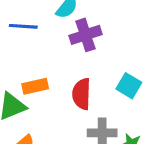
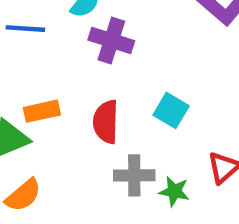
purple cross: (86, 35) -> (111, 40), turned 36

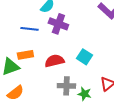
blue line: (25, 29) -> (29, 29), moved
red semicircle: (106, 122) -> (54, 61), turned 72

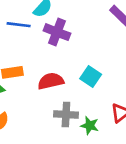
blue line: (29, 29) -> (19, 25), moved

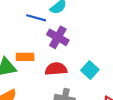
purple cross: (57, 32) -> (58, 37), moved

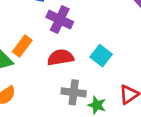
orange rectangle: (25, 57) -> (22, 46), turned -48

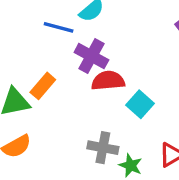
red semicircle: (60, 57) -> (108, 81), moved

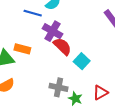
red semicircle: (108, 81) -> (62, 46), turned 48
orange rectangle: (43, 86) -> (22, 49), turned 63

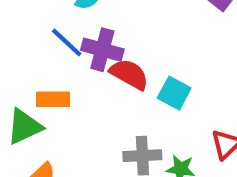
blue line: (33, 13) -> (67, 42), moved, turned 42

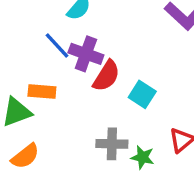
red semicircle: (129, 74) -> (106, 76), turned 88

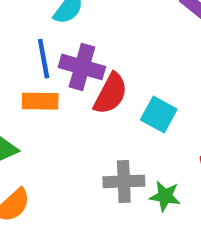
blue line: (57, 46) -> (44, 59), turned 36
orange rectangle: (42, 92) -> (40, 101), moved

